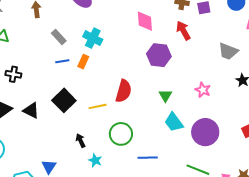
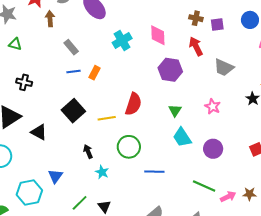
cyan cross: (93, 38) -> (122, 40), moved, turned 30
gray trapezoid: (228, 51) -> (224, 67), moved
black triangle: (31, 110) -> (39, 132), moved
purple circle: (205, 132) -> (213, 149), size x0.7

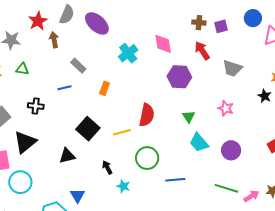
blue line: (74, 71) -> (65, 88), moved
black triangle: (39, 132) -> (67, 156), moved, turned -36

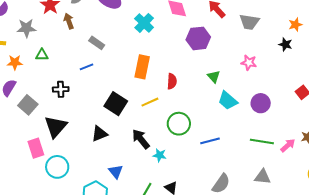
orange rectangle: (105, 88) -> (142, 67), moved, size x1.6
red semicircle: (147, 115) -> (172, 81), size x0.7
black arrow: (107, 167) -> (141, 139), size x1.5

